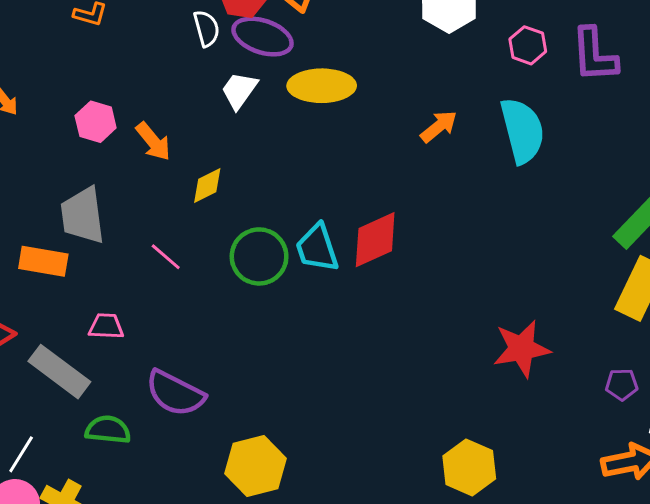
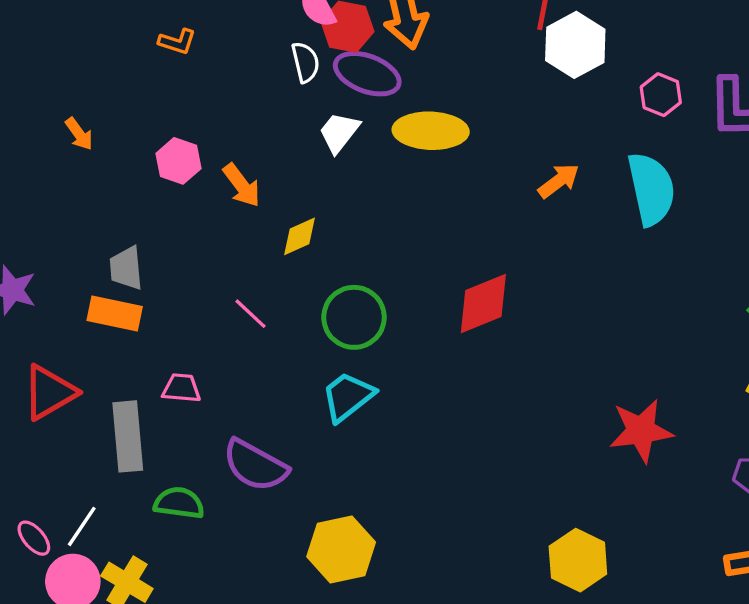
gray trapezoid: (83, 215) -> (126, 268), moved, size x0.7
cyan trapezoid: (317, 248) -> (348, 397), moved, turned 68
gray rectangle: (59, 372) -> (128, 436), turned 46

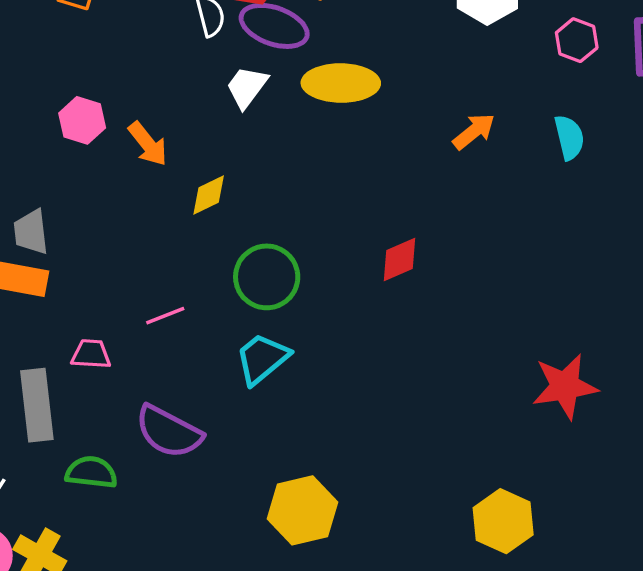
cyan semicircle: (651, 189) -> (569, 137), size x0.6
red diamond: (483, 303) -> (399, 259), size x0.7
pink line: (250, 314) -> (165, 316), moved, turned -63
yellow hexagon: (341, 549) -> (302, 510), moved

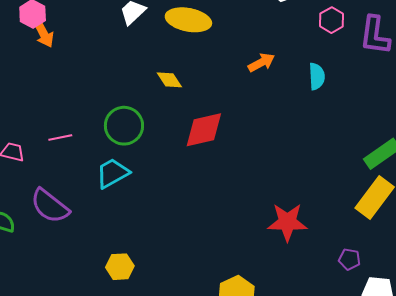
orange arrow: (148, 144) -> (44, 33), moved
yellow diamond: (209, 195) -> (169, 80), moved, turned 72
red diamond: (399, 259) -> (204, 130), size x1.5
yellow hexagon: (302, 510) -> (120, 267), size x0.7

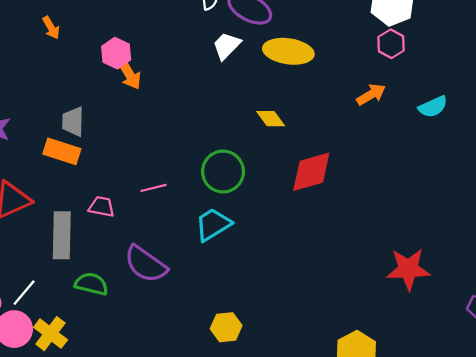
pink hexagon: (332, 20) -> (391, 44), moved
cyan semicircle: (317, 76) -> (433, 107), turned 72

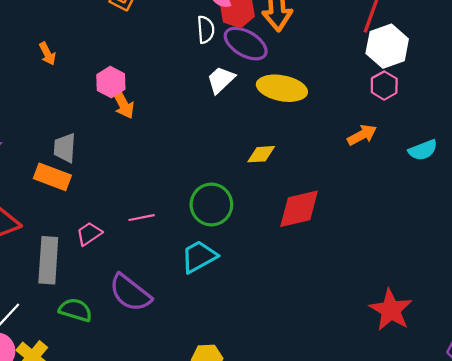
yellow diamond: (271, 119) -> (261, 154), turned -60
pink trapezoid: (102, 207) -> (89, 234), turned -48
red star: (408, 269) -> (391, 310), turned 30

